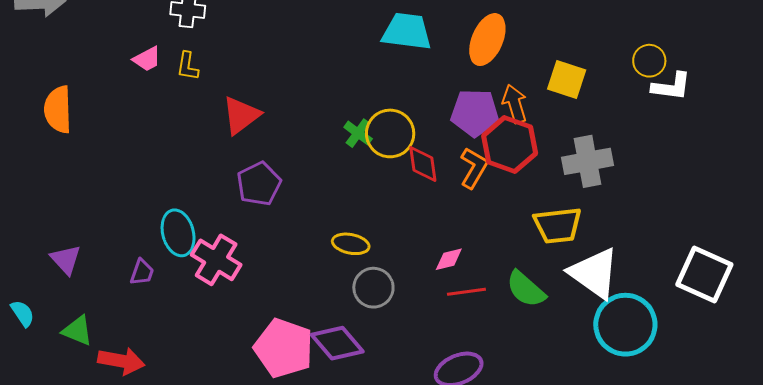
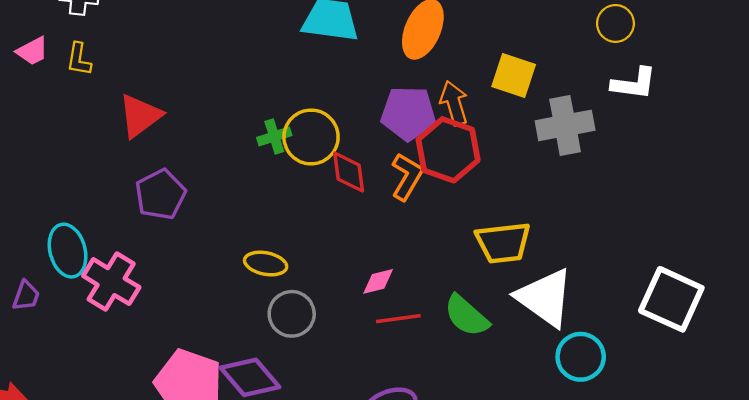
yellow circle: (649, 61) -> (615, 23), moved
green cross: (358, 133) -> (274, 136), turned 36
gray cross: (588, 161) -> (565, 125), moved
cyan circle: (625, 325) -> (581, 357), size x0.7

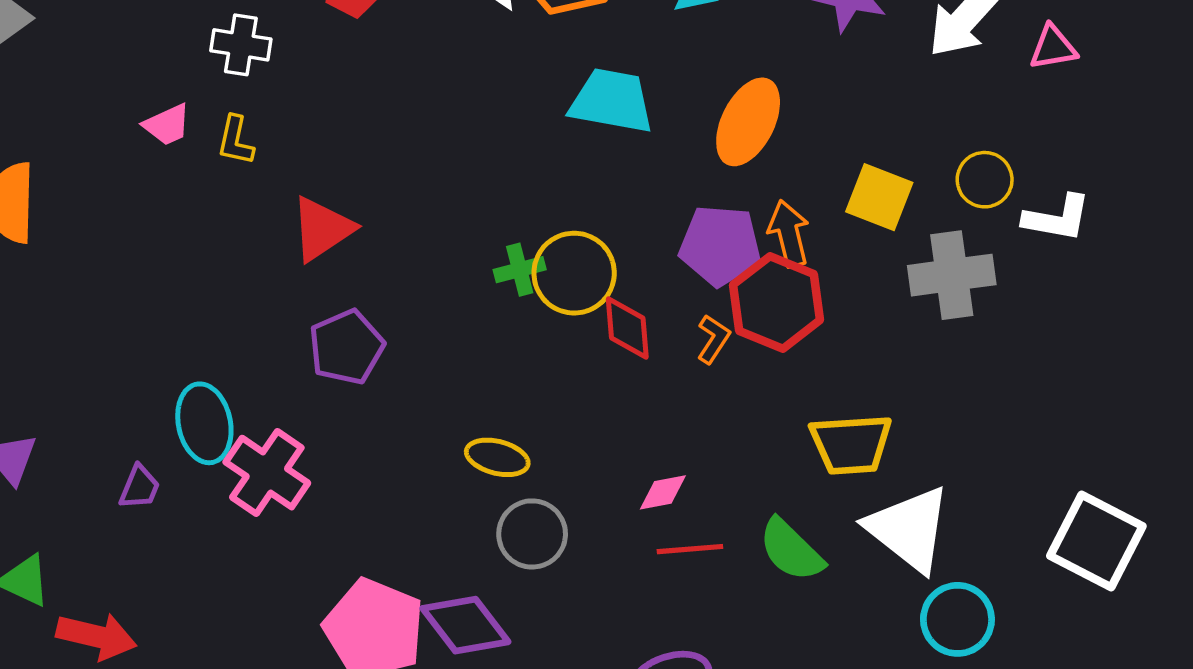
yellow circle: (615, 23) -> (985, 180), moved
orange L-shape: (407, 177) -> (713, 339), size x0.7

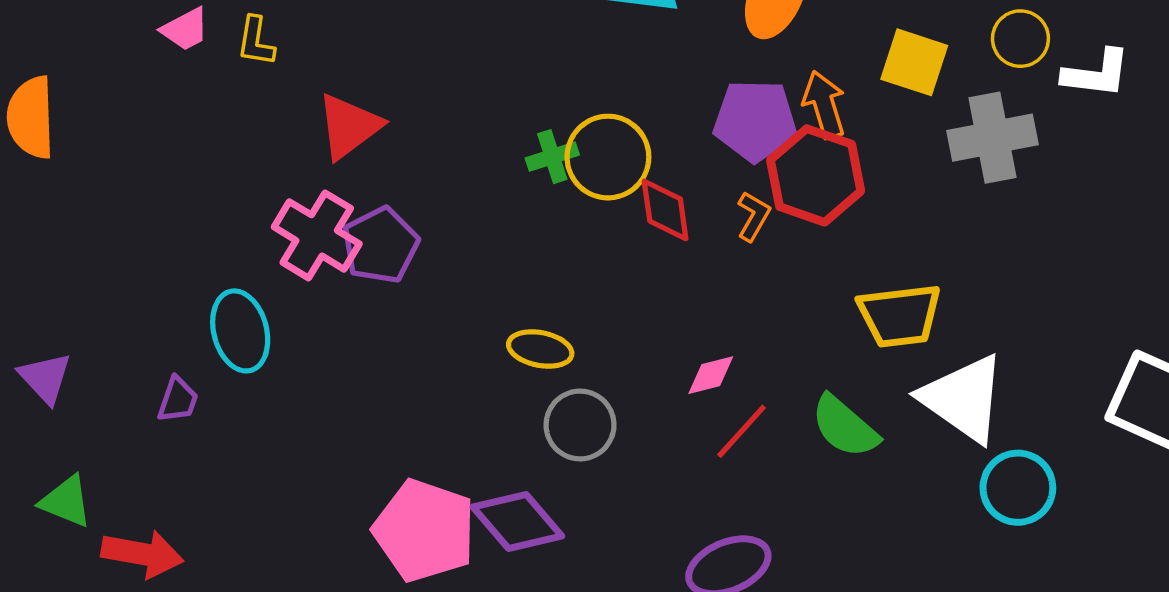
pink cross: (267, 473) -> (317, 235), moved
red line: (690, 549) -> (742, 431), turned -40

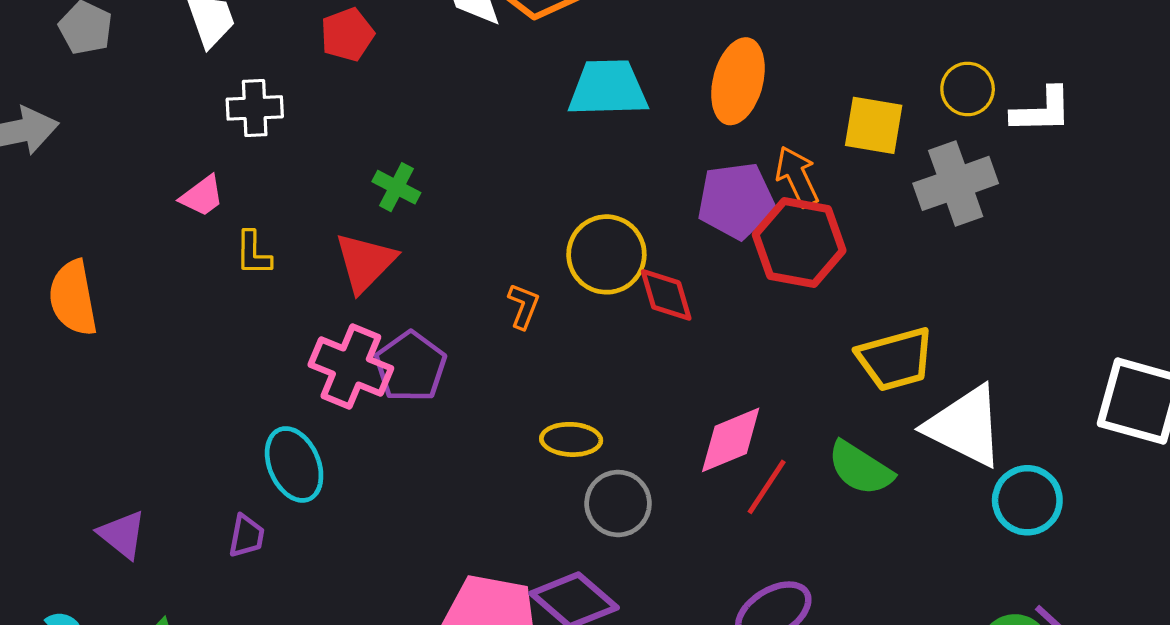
yellow L-shape: (256, 41) -> (253, 253), moved
green cross: (552, 157) -> (396, 187), moved, turned -36
orange L-shape: (753, 216) -> (523, 306), moved
pink diamond: (711, 375) -> (731, 440), size x1.6

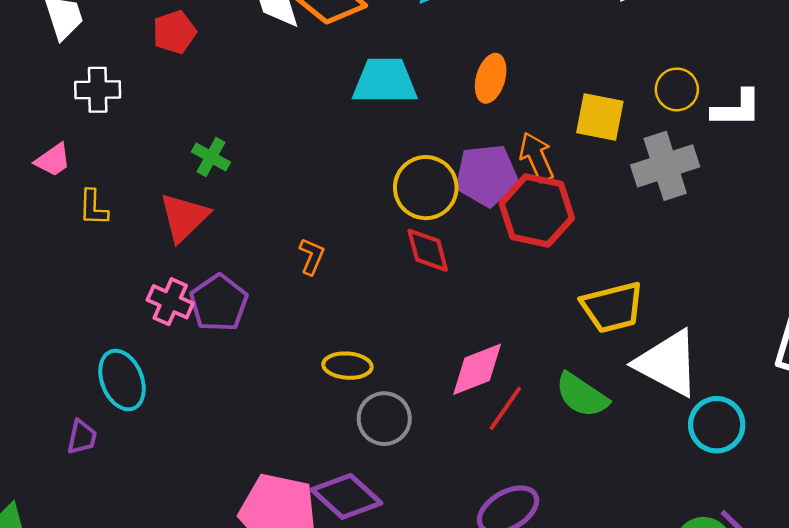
orange ellipse: (738, 81) -> (491, 78), size x0.7
yellow circle: (606, 254) -> (426, 188), moved
pink cross: (351, 366) -> (170, 302), size x0.7

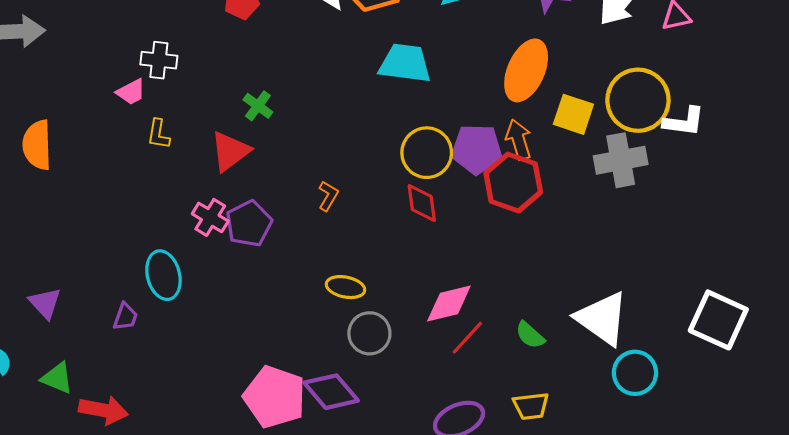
orange ellipse: (491, 78) -> (526, 70), moved, size x1.6
yellow circle: (677, 89) -> (638, 100), size x1.8
white cross: (98, 90) -> (159, 60), moved
yellow trapezoid: (612, 307) -> (531, 406), moved, size x0.7
green semicircle: (582, 395) -> (530, 335), size x0.7

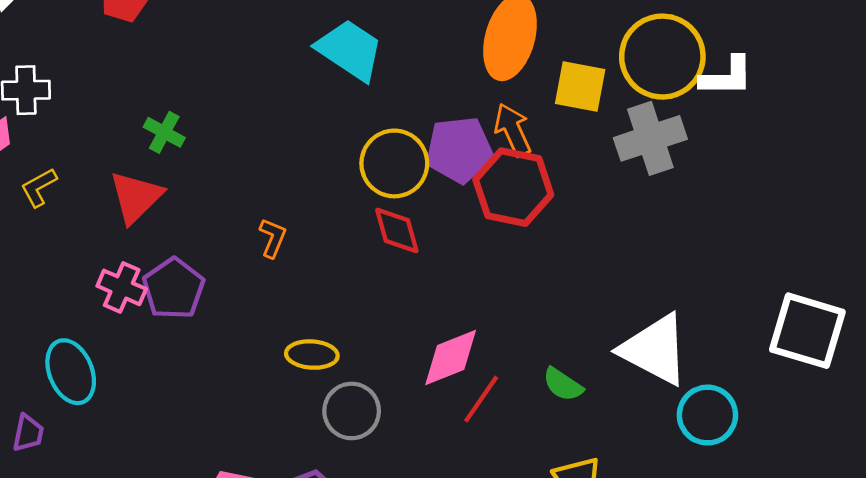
cyan trapezoid: (405, 63) -> (350, 50), turned 34
yellow L-shape: (158, 134) -> (39, 187), turned 60

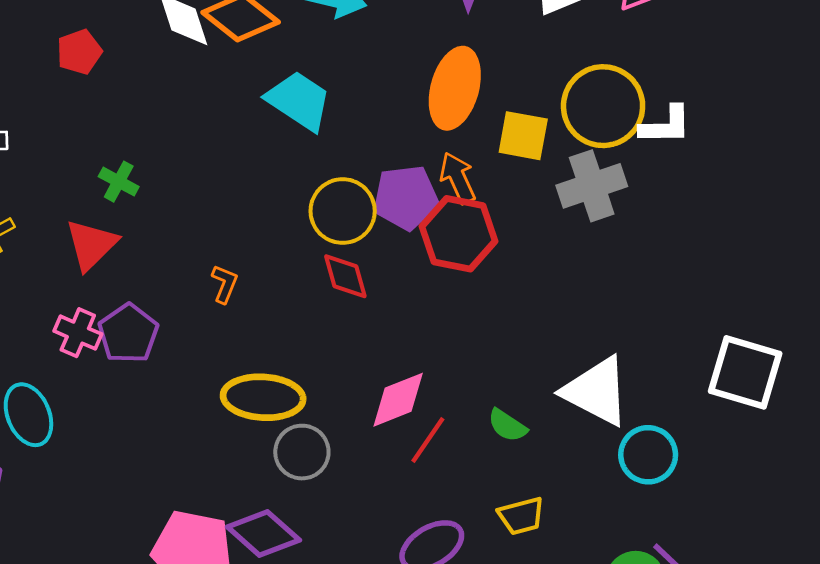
yellow ellipse: (312, 355) -> (263, 397), size x1.6

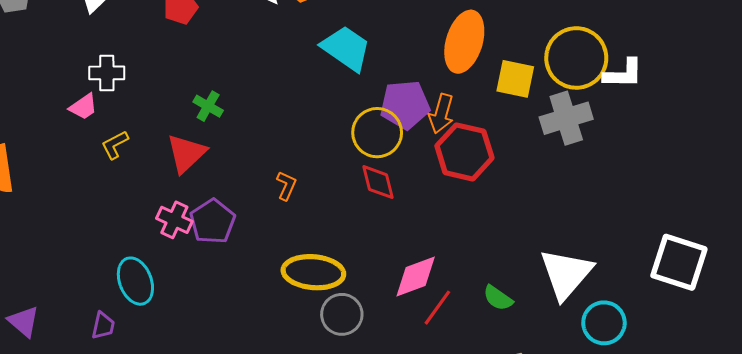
orange arrow: (458, 178) -> (441, 114), moved, turned -141
purple pentagon: (406, 198) -> (405, 105), moved
white triangle: (596, 391) -> (566, 274), turned 42

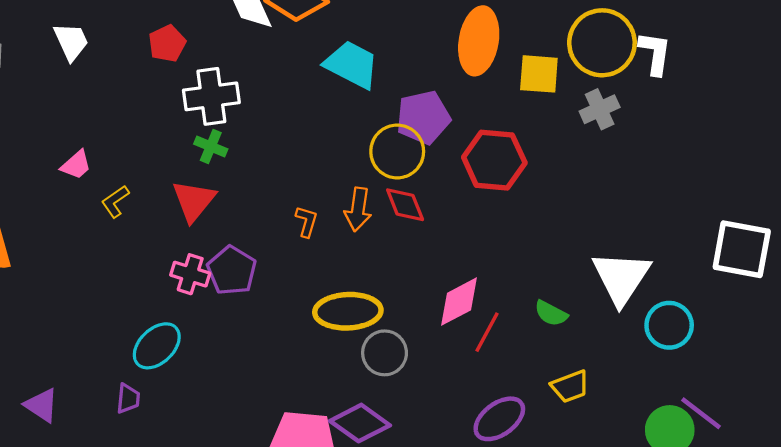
white cross: (107, 73) -> (211, 96), moved, size x1.4
white L-shape: (623, 74) -> (655, 53), turned -75
orange arrow: (441, 114) -> (358, 209), moved
gray cross: (566, 118) -> (600, 109), size x0.7
cyan ellipse: (135, 281) -> (157, 346), turned 75

